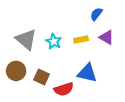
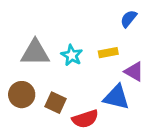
purple triangle: (106, 37) -> (134, 72), moved
gray triangle: (26, 39) -> (35, 53), turned -40

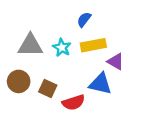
blue semicircle: (129, 19) -> (84, 20), moved
yellow rectangle: (108, 53) -> (93, 45), size x1.5

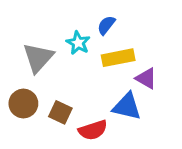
gray triangle: (30, 45) -> (38, 58), turned -48
cyan star: (62, 48) -> (78, 43), moved

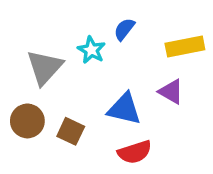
yellow rectangle: (118, 58) -> (185, 47), moved
blue triangle: (127, 106) -> (124, 109), moved
red semicircle: (93, 130) -> (135, 152), moved

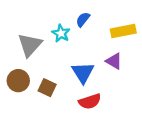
blue triangle: (124, 109) -> (83, 73), turned 45

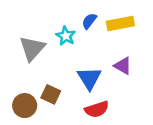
yellow rectangle: (123, 31) -> (120, 23), moved
brown circle: (18, 81) -> (25, 106), moved

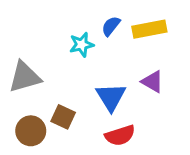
cyan star: (66, 36) -> (82, 45), turned 30
gray triangle: (32, 48) -> (25, 77), moved, turned 32

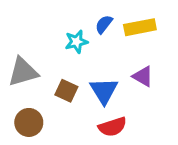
brown square: (63, 117) -> (66, 91), moved

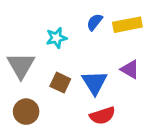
cyan star: (76, 42) -> (56, 38), moved
gray triangle: (23, 72) -> (21, 65), turned -44

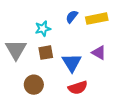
brown square: (60, 83) -> (46, 53), moved, turned -35
brown circle: (26, 112) -> (34, 85), moved

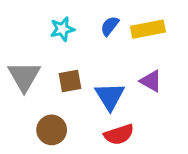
cyan star: (43, 29) -> (62, 29), moved

